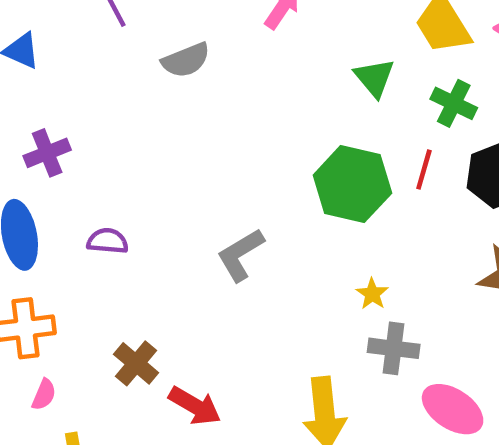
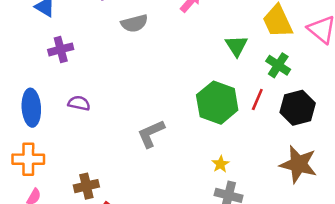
purple cross: (47, 153) -> (61, 49), moved
purple semicircle: (108, 241) -> (79, 103), moved
brown cross: (136, 363) -> (86, 186), turned 30

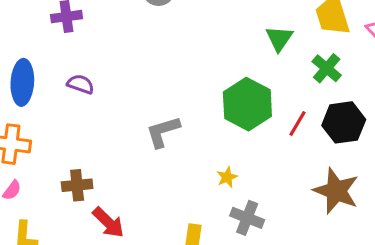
red line: (257, 99) -> (298, 123), moved
yellow star: (221, 164) -> (227, 177), moved

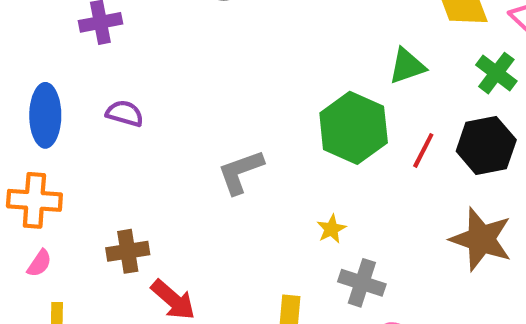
green triangle: (279, 38) -> (407, 66), moved, turned 40
green cross: (327, 68) -> (496, 73), moved

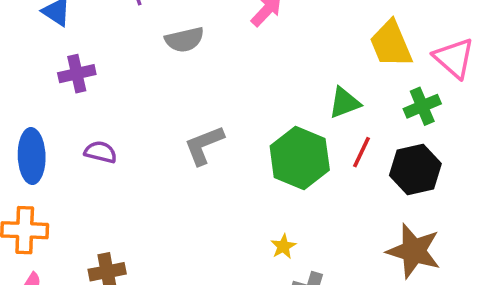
green cross: (496, 73) -> (422, 106), turned 32
red line: (423, 150) -> (361, 152), moved
gray L-shape: (241, 172) -> (204, 145), moved

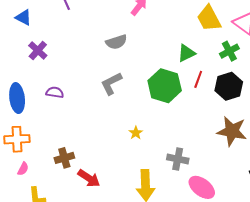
gray semicircle: (184, 40) -> (116, 42), moved
purple cross: (77, 74) -> (38, 50), turned -30
yellow star: (283, 246) -> (136, 133), moved

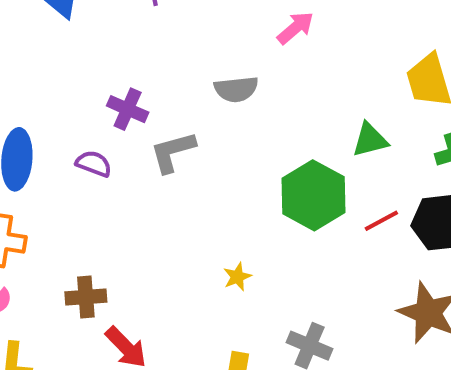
purple cross: (38, 50) -> (128, 109), moved, turned -30
red line: (198, 79) -> (381, 221), moved, turned 30
gray L-shape: (111, 83) -> (173, 152), moved

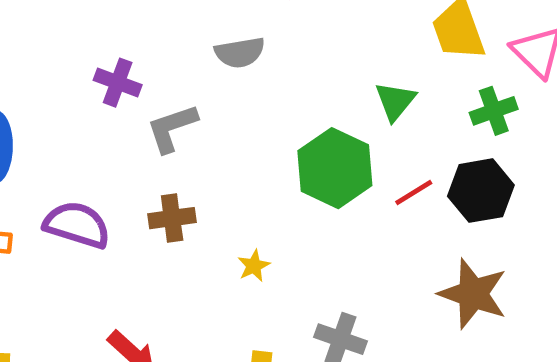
green triangle: (370, 140) -> (395, 101), turned -33
purple semicircle: (94, 164) -> (77, 225), moved, size x1.6
brown cross: (86, 297) -> (172, 218), moved

